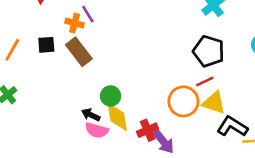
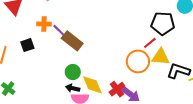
purple line: (88, 14) -> (59, 30), moved
black pentagon: (209, 51) -> (163, 23), moved
brown rectangle: (79, 52) -> (72, 41), moved
green circle: (111, 96) -> (73, 72), moved

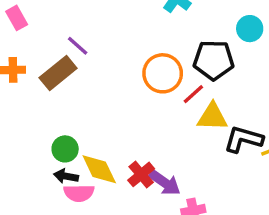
purple line: (59, 30) -> (78, 46), moved
brown rectangle: (72, 41) -> (58, 73), moved, turned -75
orange circle: (138, 61) -> (163, 73), moved

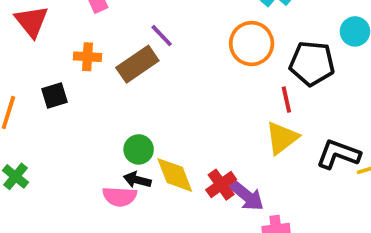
orange circle: (163, 73) -> (252, 44), moved
red line: (193, 94) -> (286, 100), turned -65
yellow triangle: (212, 117) -> (282, 138), moved, turned -44
pink semicircle: (79, 193) -> (120, 197), moved

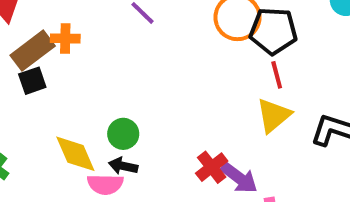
black pentagon: (312, 63) -> (273, 31), moved
brown rectangle: (137, 64) -> (33, 51), moved
yellow diamond: (175, 175) -> (75, 154), moved

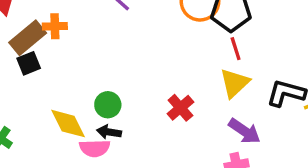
red cross: (212, 167) -> (180, 108), moved
purple arrow: (239, 178) -> (244, 131), moved

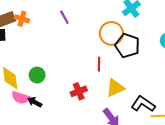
red line: (236, 49) -> (99, 64), moved
black arrow: (109, 132) -> (35, 102), moved

